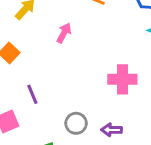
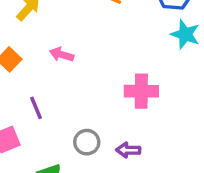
pink arrow: (64, 33) -> (61, 55), moved, turned -102

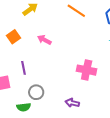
gray circle: (87, 142) -> (36, 92), moved

